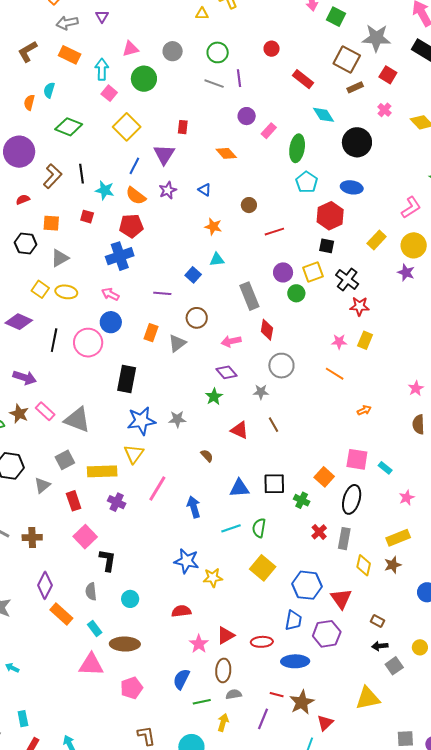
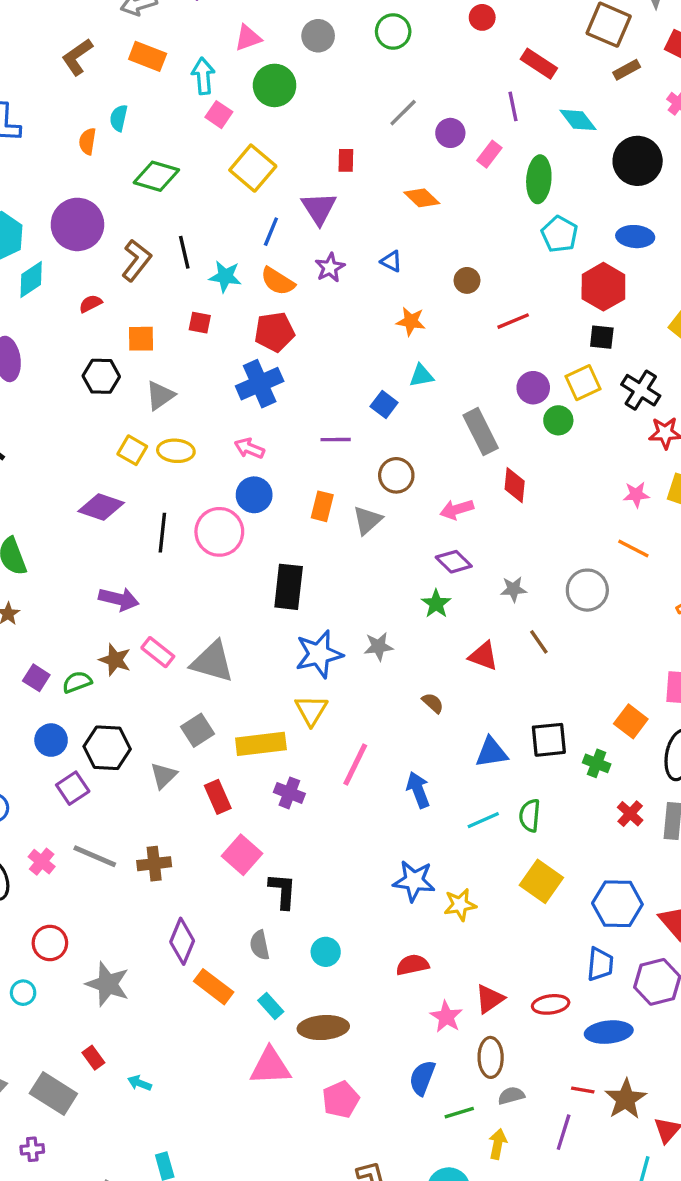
purple line: (239, 78) -> (513, 106), moved
gray line: (214, 84) -> (403, 113), moved, turned -60
gray circle: (281, 366) -> (587, 590), moved

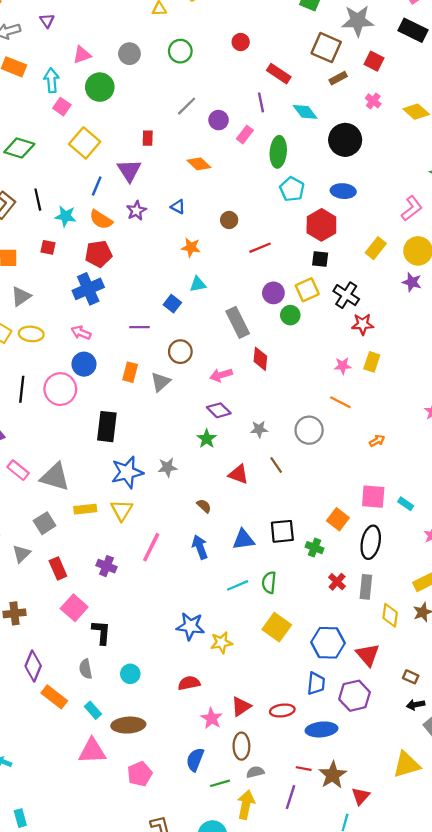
yellow rectangle: (261, 744) -> (85, 509), moved, size x0.7
blue arrow: (418, 790) -> (200, 547), moved
yellow arrow: (498, 1144) -> (246, 805), size x1.4

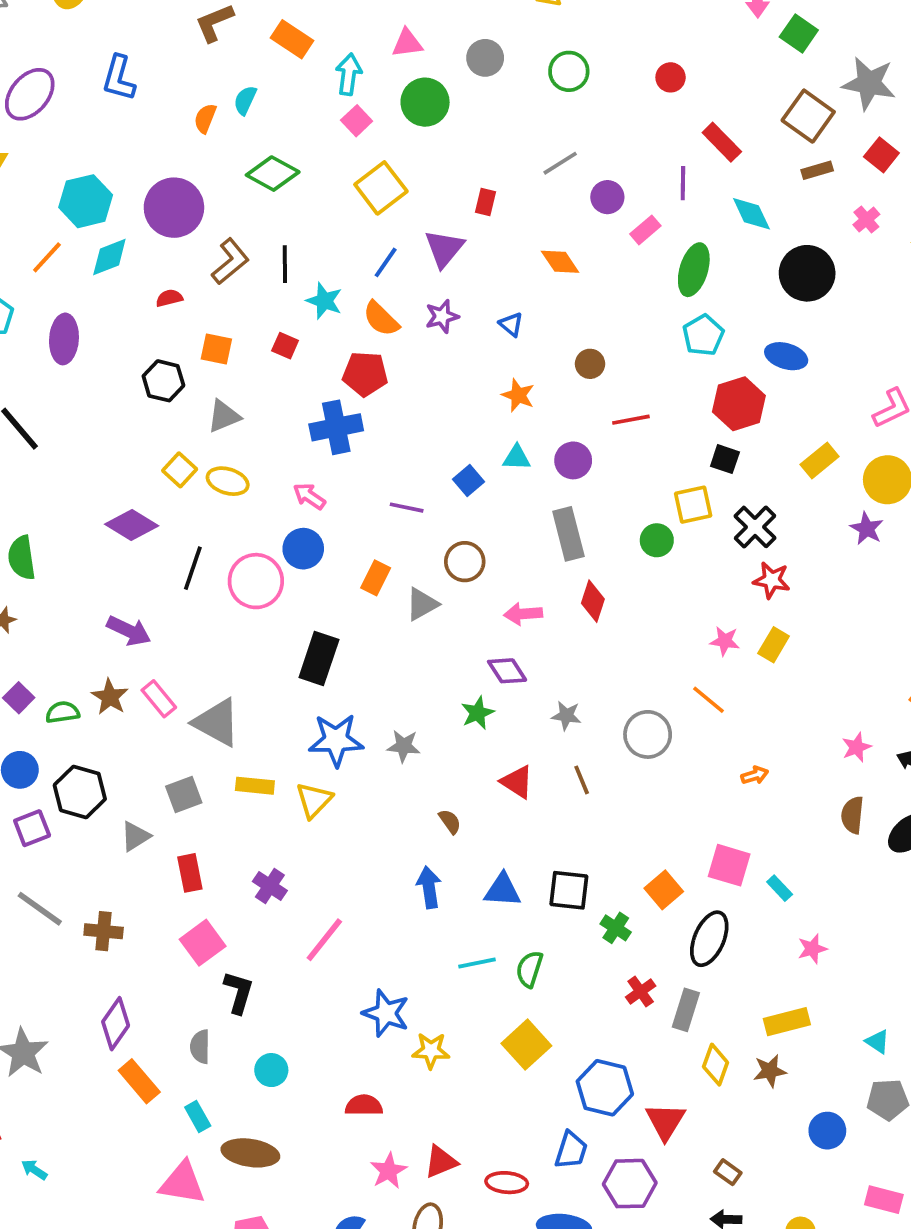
purple circle: (273, 293) -> (573, 460), moved
pink line: (151, 547) -> (324, 940), moved

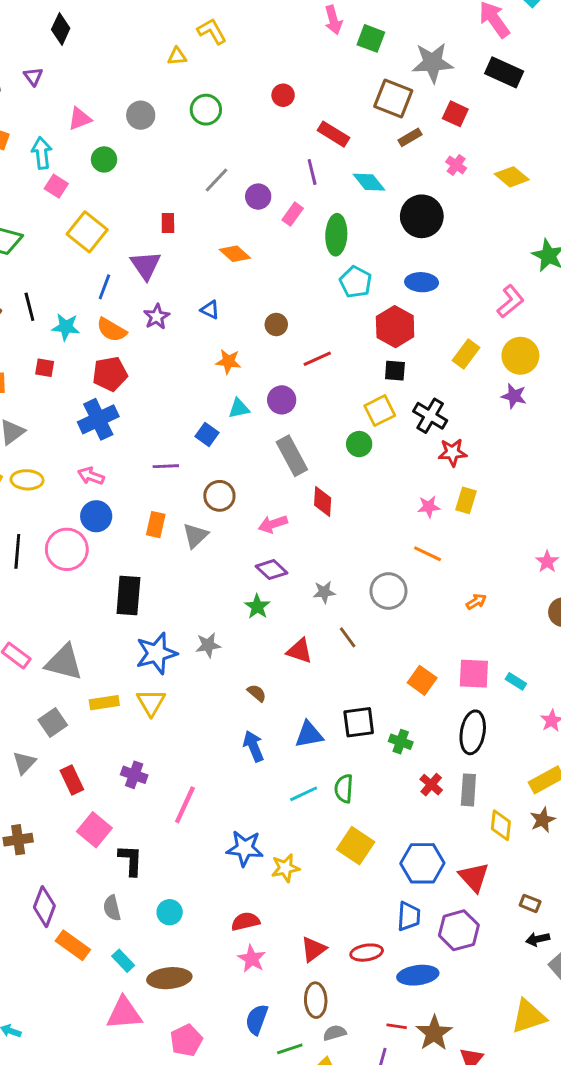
green circle: (425, 102) -> (104, 159), size x0.7
orange square: (664, 890) -> (422, 680), moved
pink star: (389, 1171) -> (252, 959), moved

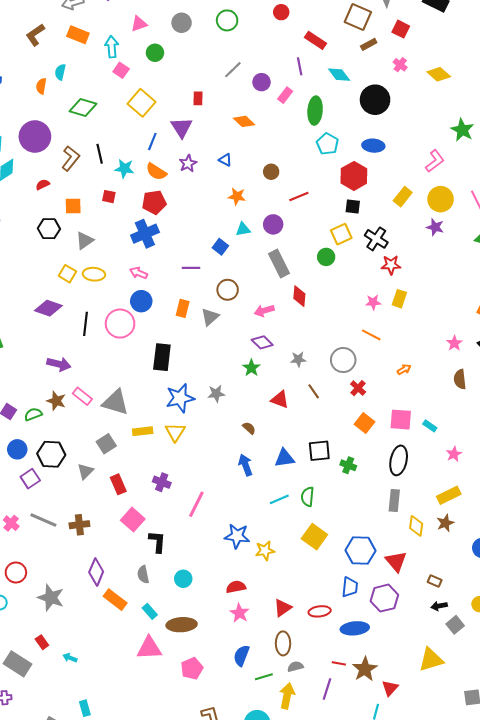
red cross: (431, 785) -> (358, 388), moved

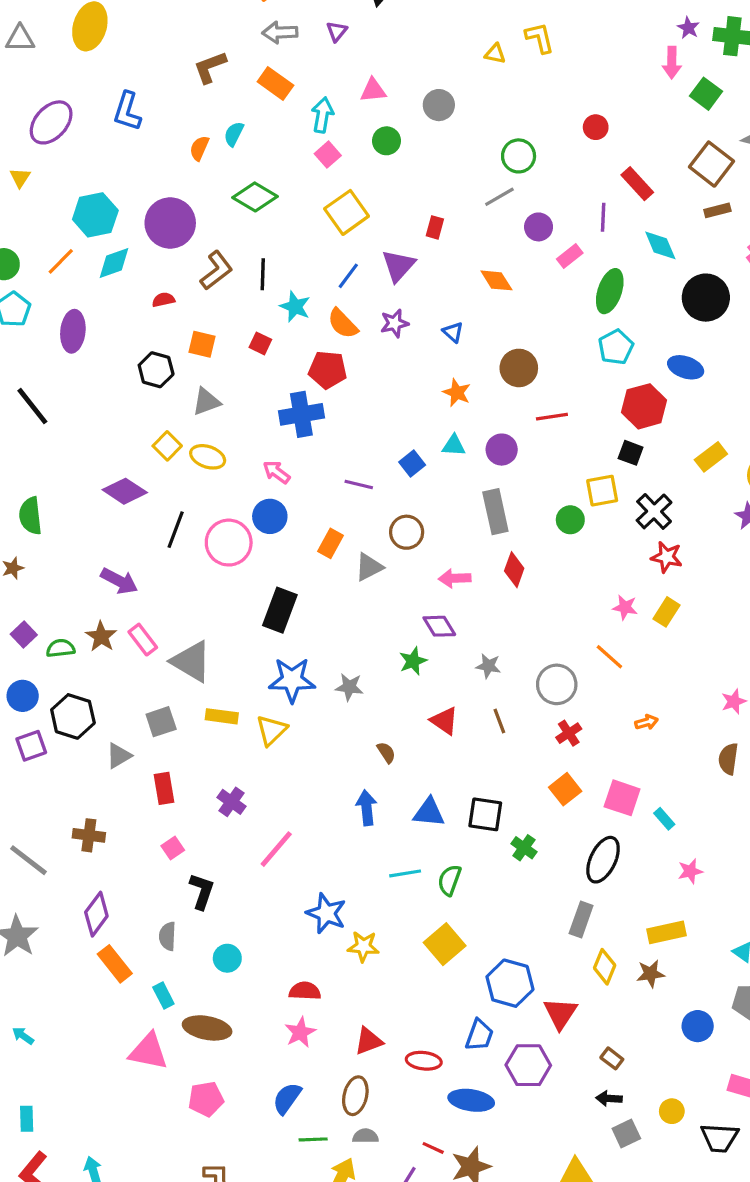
green circle: (227, 20) -> (519, 156), moved
brown circle: (271, 172) -> (519, 368), size x1.5
gray line: (43, 520) -> (29, 860), moved
pink square: (133, 520) -> (173, 848), size x0.6

